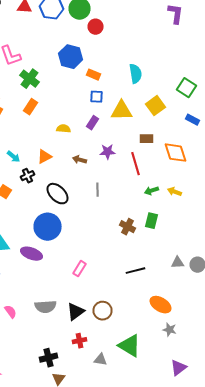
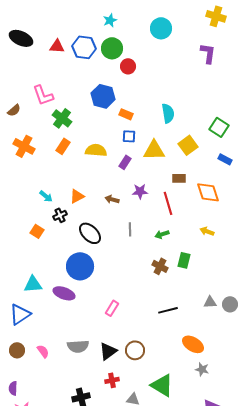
yellow semicircle: (64, 129) -> (96, 150), moved, size x1.5
green arrow: (152, 191) -> (162, 234), moved

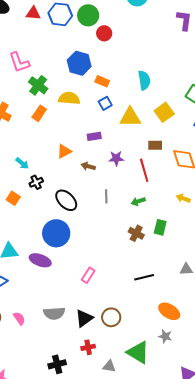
blue square: (129, 136) -> (105, 103), turned -32
yellow semicircle: (96, 150) -> (69, 98), moved
purple rectangle: (125, 162) -> (94, 136), moved, turned 48
orange triangle: (77, 196) -> (64, 151), moved
gray star: (202, 369) -> (165, 336), moved

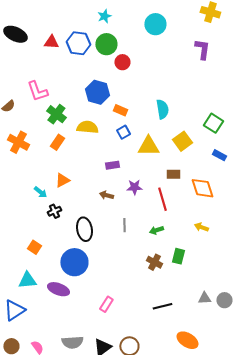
orange triangle: (64, 151) -> (62, 180), moved
orange square: (13, 198) -> (34, 247), moved
black ellipse: (66, 200) -> (84, 229), turned 35

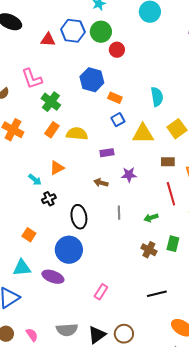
red triangle: (51, 42) -> (48, 40), moved
yellow semicircle: (87, 127) -> (77, 134), moved
red line: (162, 199) -> (171, 194), moved

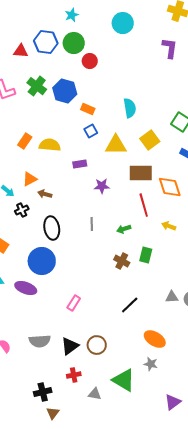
green cross: (51, 102) -> (37, 86), moved
brown rectangle: (168, 162) -> (141, 173), size x1.6
brown arrow: (101, 183) -> (45, 194), moved
black line: (157, 294) -> (130, 305), turned -30

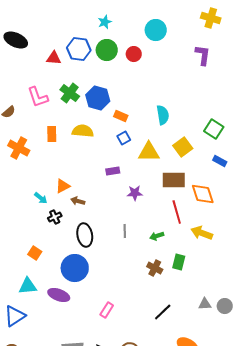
red circle: (90, 61) -> (134, 54), moved
orange rectangle: (25, 141) -> (52, 134), moved, turned -35
yellow semicircle: (50, 145) -> (83, 131), moved
yellow arrow: (169, 226) -> (202, 233), size x1.5

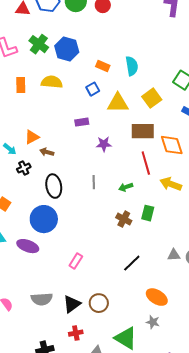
orange rectangle: (121, 116) -> (103, 66), moved

